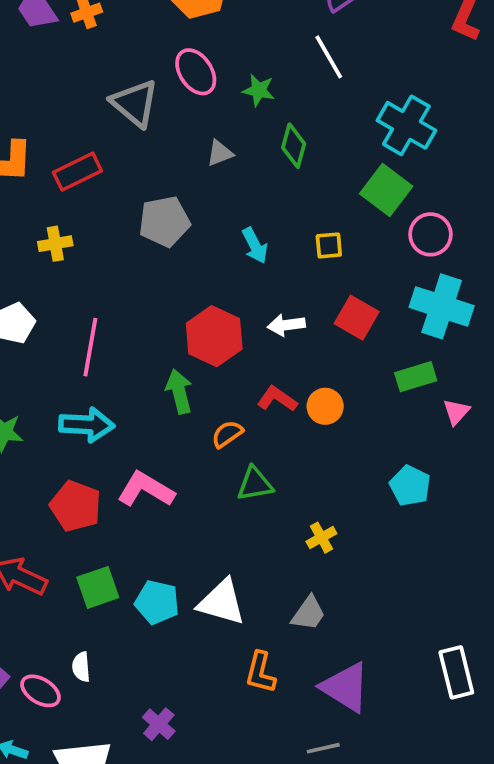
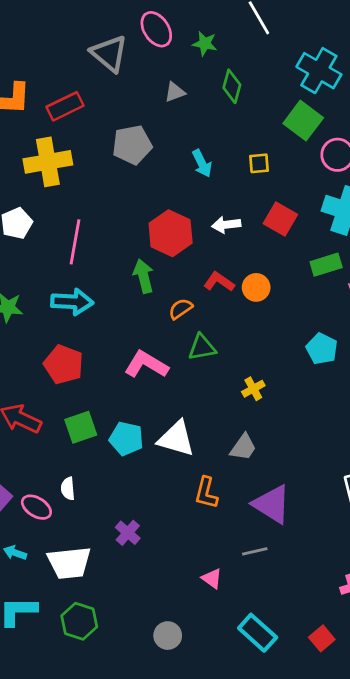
yellow cross: (55, 244) -> (48, 162), size x1.8
pink L-shape: (146, 489) -> (146, 364), moved

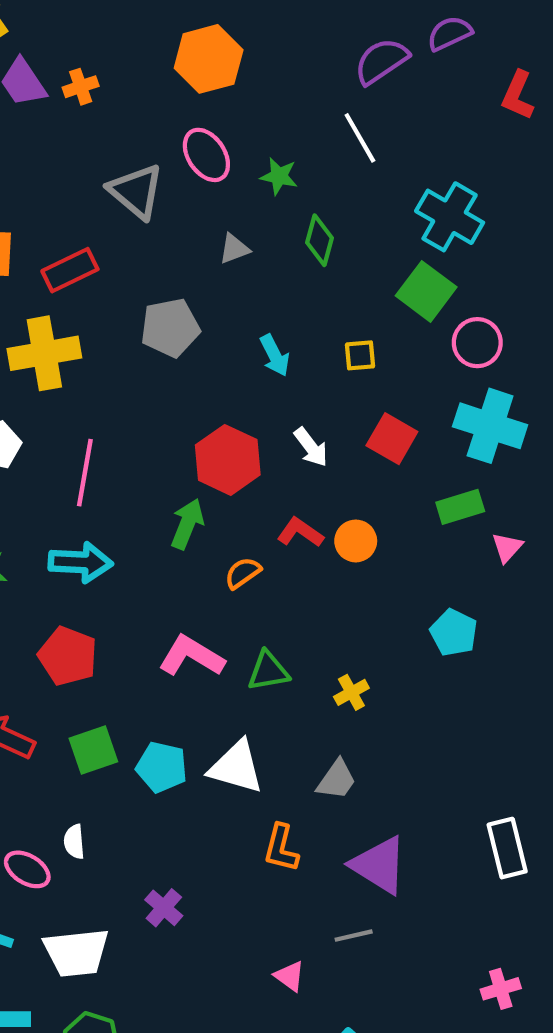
white arrow: (226, 225) -> (311, 447), turned -120
green arrow: (143, 276) -> (187, 524), turned 36
green triangle: (202, 347) -> (268, 671), moved

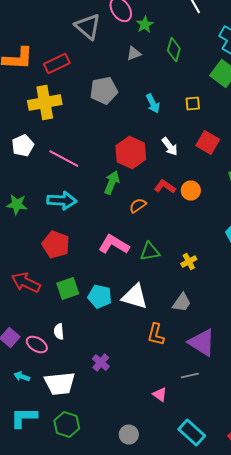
green star: (279, 176) -> (145, 24), moved, turned 30
pink line: (85, 473) -> (64, 158), turned -72

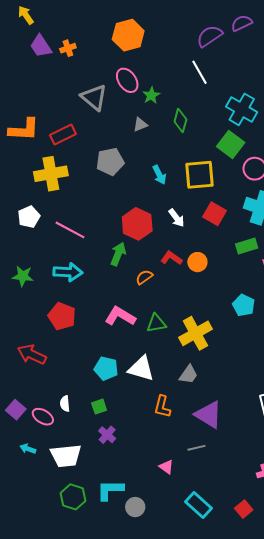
yellow square: (193, 104) -> (199, 175), size x2.0
yellow cross: (189, 262) -> (195, 333), size x2.0
green square: (68, 288) -> (99, 407), moved, size x0.7
cyan L-shape: (24, 418) -> (110, 490), moved

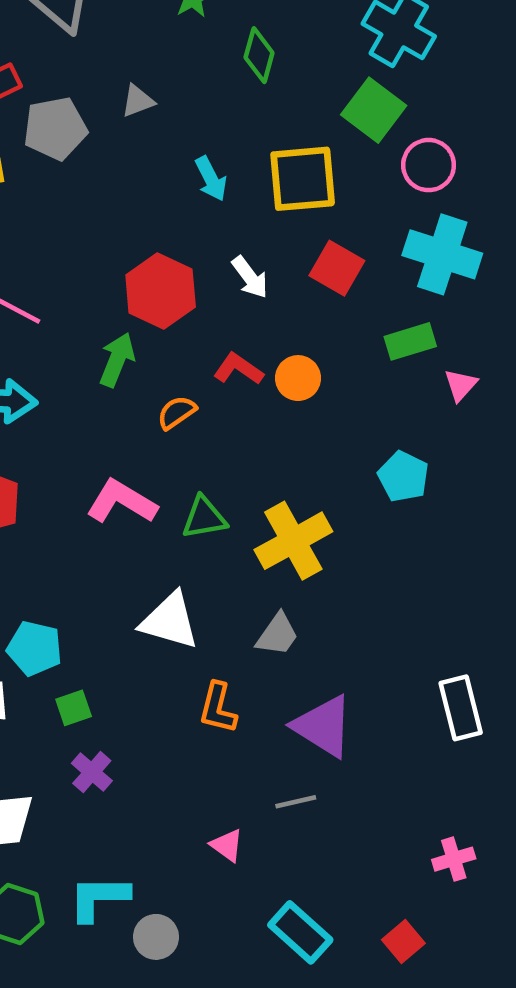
gray triangle: (140, 124) -> (138, 101), moved
gray pentagon: (110, 162) -> (55, 128), moved
cyan pentagon: (106, 368) -> (35, 648), moved

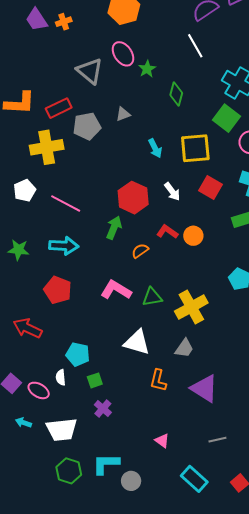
gray line: (296, 802) -> (217, 440), moved

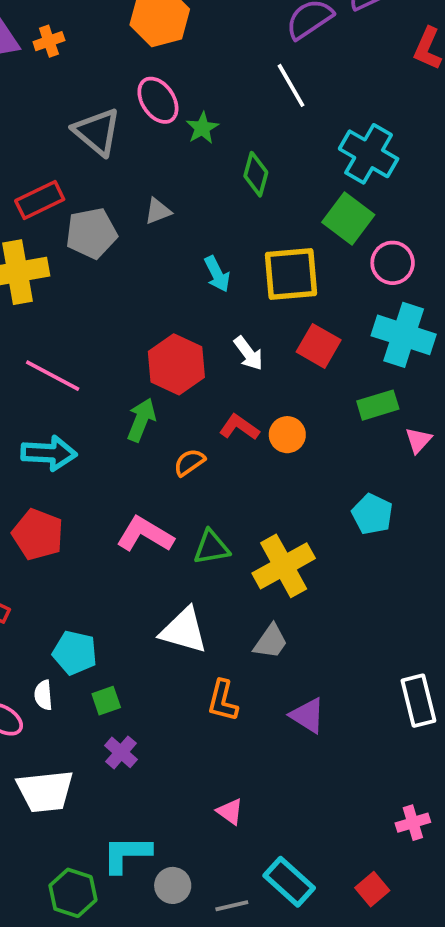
purple triangle: (204, 388) -> (308, 715), size x0.7
gray line: (217, 440) -> (232, 906), moved
green hexagon: (69, 471) -> (73, 893), moved

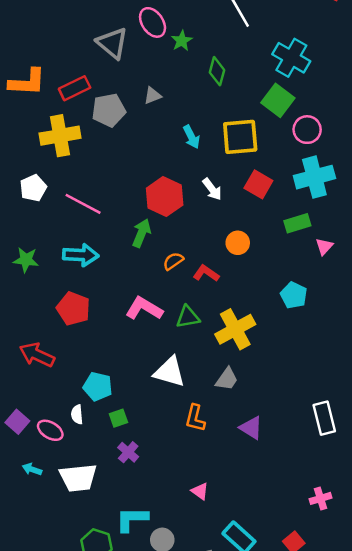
cyan cross: (404, 335) -> (314, 177), turned -33
red L-shape: (239, 427) -> (206, 273), moved

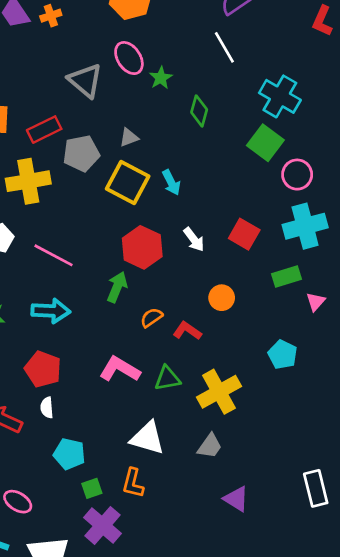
yellow square: (240, 137) -> (128, 182), moved, turned 33
white semicircle: (77, 414) -> (47, 408), moved
orange L-shape: (195, 418) -> (133, 483), moved
purple cross: (128, 452) -> (102, 525), size x1.6

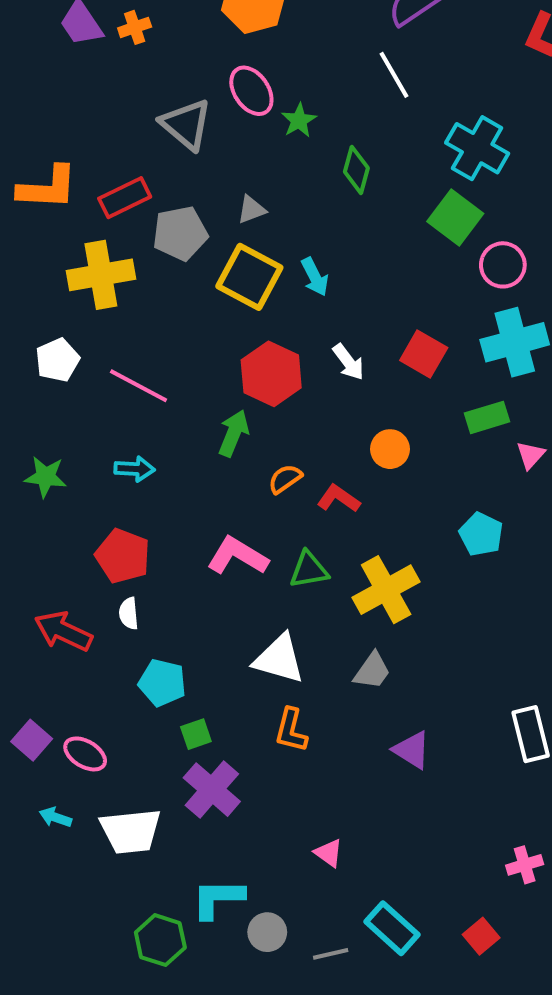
cyan arrow: (51, 311) -> (135, 469), size x0.7
orange L-shape: (133, 483) -> (291, 730), moved

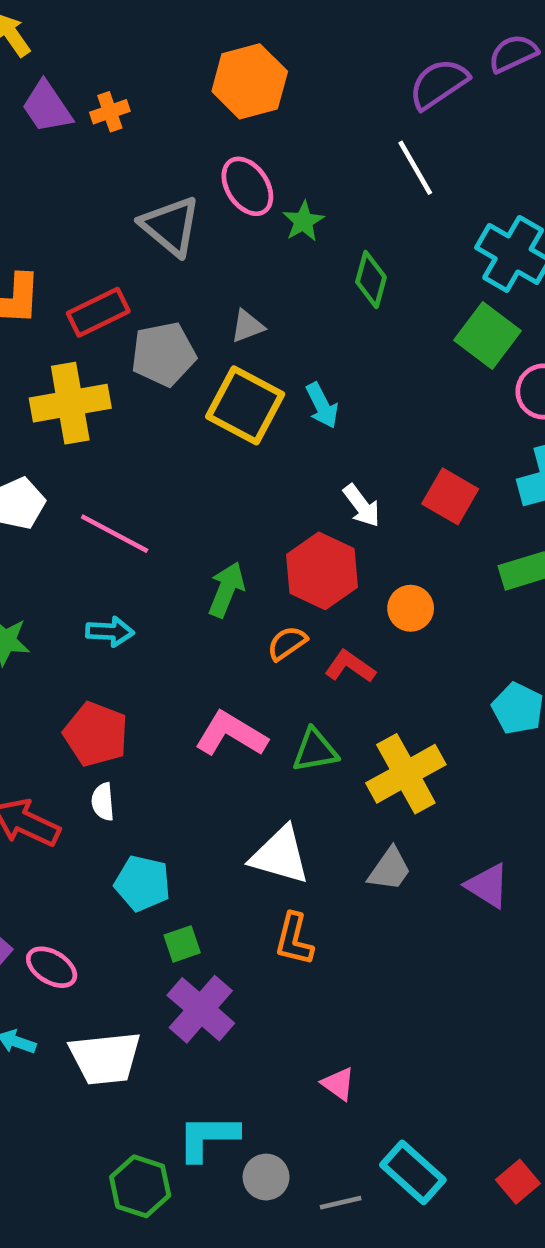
red hexagon: (271, 374) -> (322, 571), moved
purple triangle: (412, 750) -> (487, 886), moved

